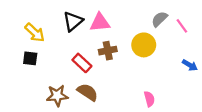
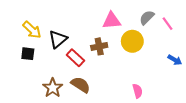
black triangle: (73, 21) -> (58, 39), moved
pink triangle: (100, 22) -> (112, 21), moved
brown star: (57, 95) -> (53, 88), turned -30

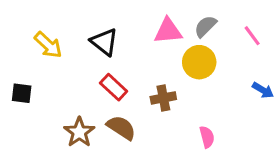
gray semicircle: (147, 17) -> (205, 26), moved
black triangle: (58, 39) -> (104, 42), moved, turned -42
brown cross: (99, 46) -> (163, 98), moved
black square: (28, 54) -> (22, 93), moved

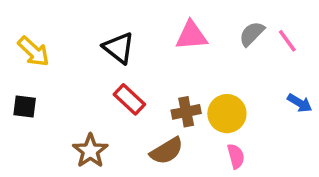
gray semicircle: (205, 26) -> (252, 34), moved
yellow arrow: (48, 45) -> (33, 51), moved
yellow circle: (199, 62) -> (227, 114), moved
brown semicircle: (121, 128) -> (167, 151), moved, turned 116

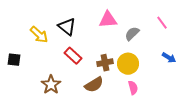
gray semicircle: (252, 34) -> (132, 34), moved
yellow arrow: (33, 51) -> (39, 35), moved

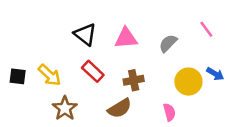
pink triangle: (108, 20) -> (126, 38), moved
yellow arrow: (39, 35) -> (49, 75), moved
yellow circle: (128, 64) -> (188, 82), moved

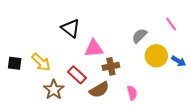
pink triangle: (126, 38) -> (94, 48), moved
red rectangle: (93, 71) -> (77, 75), moved
yellow circle: (188, 82) -> (156, 56), moved
pink semicircle: (169, 112) -> (132, 93), moved

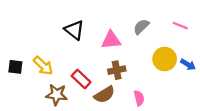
pink line: (171, 24) -> (180, 26), turned -32
gray semicircle: (139, 36) -> (141, 27), moved
pink triangle: (94, 48) -> (111, 40), moved
brown star: (54, 90) -> (57, 95), turned -30

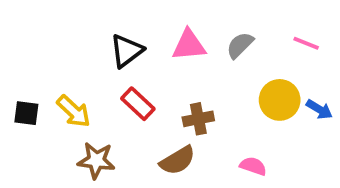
black triangle: (74, 30) -> (127, 51), turned 45
pink triangle: (111, 40) -> (189, 45), moved
red rectangle: (81, 79) -> (138, 104), moved
pink semicircle: (139, 98) -> (253, 166), moved, turned -56

